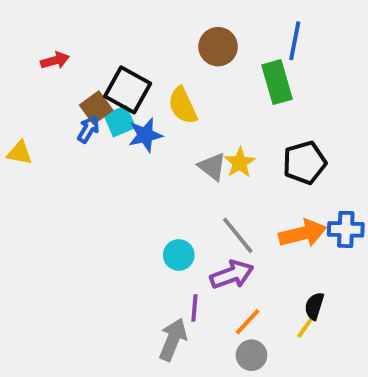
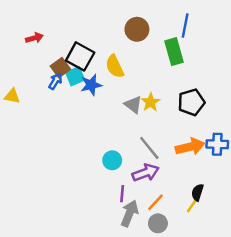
gray arrow: (173, 339) -> (130, 213), moved

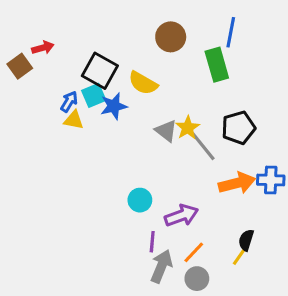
yellow semicircle: (115, 66) -> (143, 83), turned -35
brown square: (60, 68) -> (20, 66), moved
yellow triangle: (12, 96) -> (74, 120), moved
gray line: (149, 148) -> (203, 146), moved

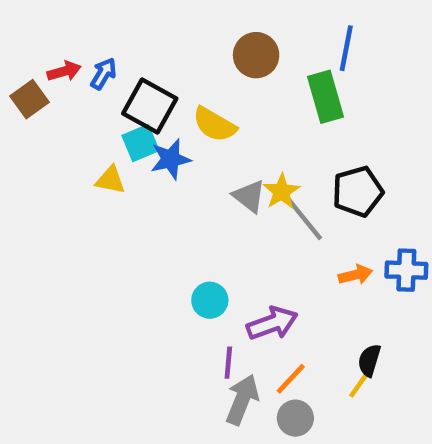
blue arrow: (69, 102) -> (103, 74), moved
orange arrow: (237, 183) -> (355, 275), size x0.6

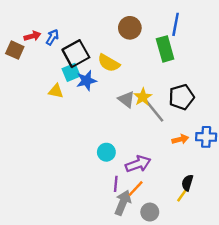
brown square: (29, 99) -> (15, 50), turned -30
black square: (150, 106) -> (76, 54), turned 32
orange line: (291, 379) -> (136, 189), moved

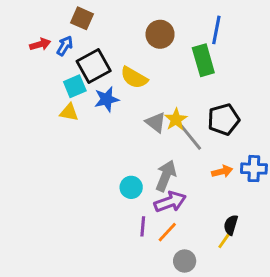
brown square: (15, 50) -> (82, 18), moved
cyan square: (71, 72) -> (75, 86), moved
gray arrow: (123, 203) -> (166, 176), moved

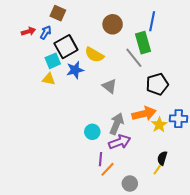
yellow star: (176, 119) -> (159, 125), moved
gray line: (190, 137) -> (134, 58), moved
orange arrow: (222, 171) -> (144, 114), moved, size x1.6
orange line: (167, 232) -> (108, 169), moved

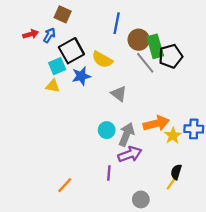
blue line: (152, 21) -> (117, 23), moved
brown circle: (113, 24) -> (139, 40), moved
black pentagon: (157, 84) -> (171, 56), moved
cyan circle: (92, 132) -> (107, 130), moved
orange line: (108, 169) -> (65, 185), moved

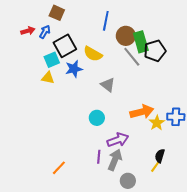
gray arrow: (127, 134) -> (115, 160), moved

